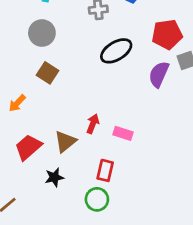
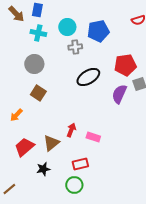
red rectangle: (105, 170) -> (80, 164), turned 63

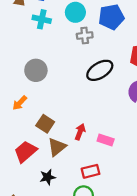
gray circle: (34, 64) -> (36, 70), moved
brown square: (38, 93) -> (45, 124), moved
orange arrow: (16, 115) -> (20, 103), moved

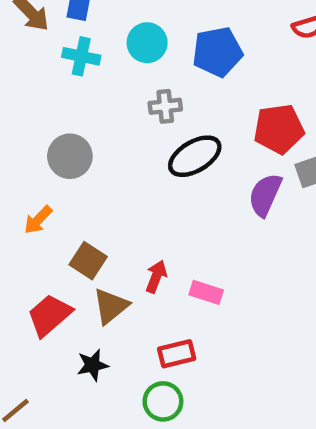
gray cross: (85, 36) -> (165, 106), moved

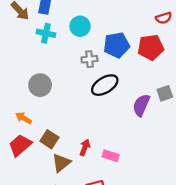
blue pentagon: (217, 52) -> (117, 45), moved
red pentagon: (279, 129) -> (151, 47), moved
orange arrow: (38, 220) -> (24, 118), turned 77
red trapezoid: (49, 315) -> (20, 145), moved

